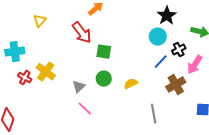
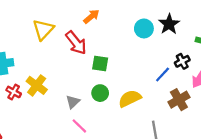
yellow triangle: (40, 21) -> (43, 30), moved, size x1.5
cyan circle: (158, 37) -> (144, 28), moved
yellow semicircle: (131, 84) -> (130, 99), size x1.5

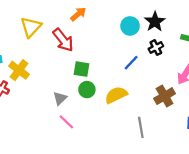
black cross: (182, 61) -> (156, 48), moved
green square: (100, 64) -> (82, 69), moved
blue line: (163, 74) -> (131, 63), moved
yellow cross: (37, 85) -> (19, 70), moved

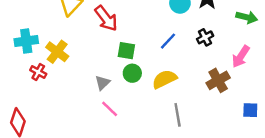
black cross: (156, 48) -> (205, 37), moved
blue line: (131, 63) -> (168, 41), moved
gray line: (141, 127) -> (178, 115), moved

